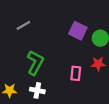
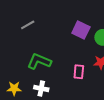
green L-shape: (35, 63) -> (39, 61), turned -95

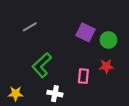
green L-shape: (39, 61) -> (42, 65), turned -65
white cross: (41, 88) -> (55, 94), moved

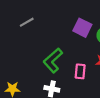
green L-shape: (42, 65) -> (53, 60), moved

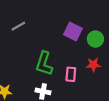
green L-shape: (53, 60) -> (44, 64), turned -30

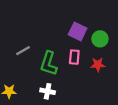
gray line: (18, 26) -> (23, 51), moved
pink rectangle: (71, 74) -> (74, 57), moved

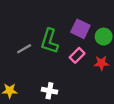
pink rectangle: (74, 57) -> (77, 55), turned 40
green L-shape: (49, 63) -> (49, 41), moved

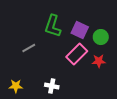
green L-shape: (49, 41) -> (53, 26), moved
pink rectangle: (77, 55) -> (77, 54), size x1.5

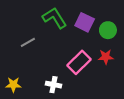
green L-shape: (53, 26) -> (55, 18), turned 130
pink rectangle: (77, 54) -> (79, 62), moved

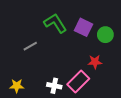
red star: (106, 57) -> (95, 62), moved
pink rectangle: (79, 62) -> (78, 82), moved

